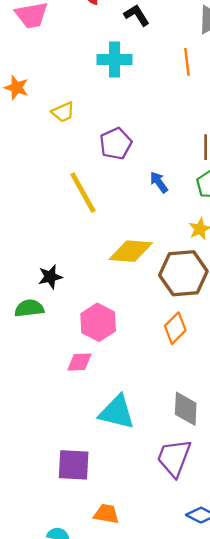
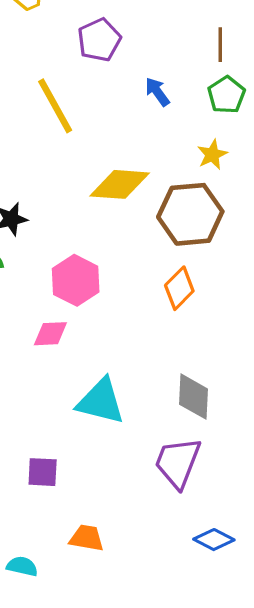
purple square: (74, 465) -> (43, 472), size x0.7

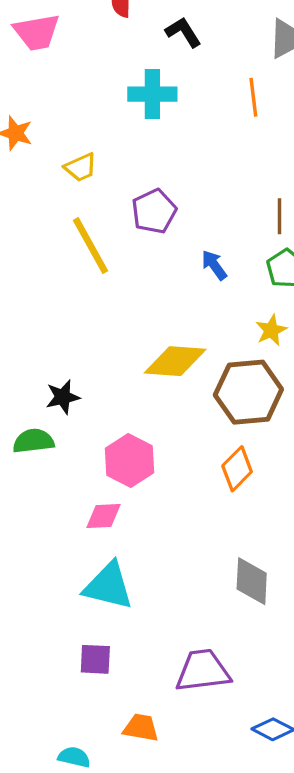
yellow line: (55, 106) -> (90, 246), moved
cyan triangle: (101, 401) -> (108, 586), moved
purple trapezoid: (178, 463) -> (203, 671), moved, turned 62

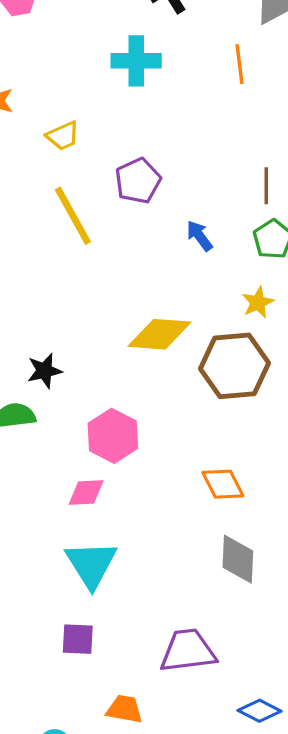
orange diamond: (237, 469) -> (223, 484), moved, turned -72
cyan triangle: (108, 586) -> (91, 564), turned 44

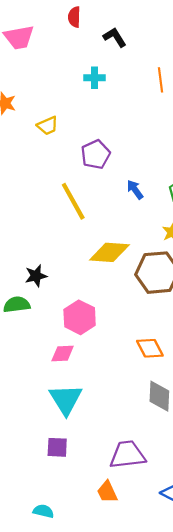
cyan cross: (136, 61) -> (94, 78), size x0.7
yellow line: (73, 216) -> (73, 201), moved
orange trapezoid: (125, 709) -> (107, 492), moved, turned -125

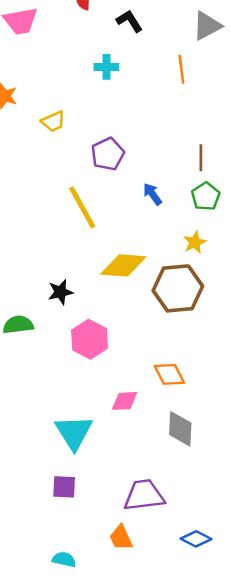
black star: (36, 276) -> (60, 292), moved
pink diamond: (63, 354) -> (125, 401), moved
cyan semicircle: (43, 511) -> (64, 559), moved

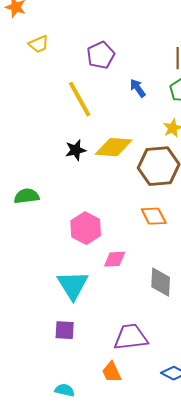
yellow trapezoid: (53, 121) -> (39, 44), moved
black star: (60, 292) -> (76, 150), moved
pink hexagon: (90, 339) -> (86, 228), moved
orange diamond: (169, 374) -> (154, 216), moved

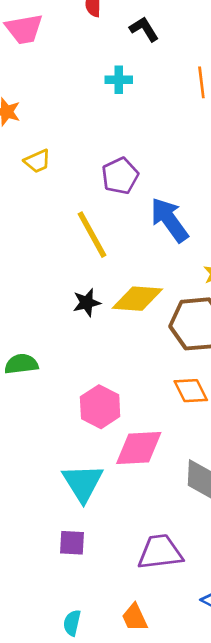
blue arrow: (138, 88) -> (169, 220), size x1.8
pink diamond: (115, 259) -> (139, 448), size x1.6
orange trapezoid: (112, 372) -> (135, 617), moved
cyan semicircle: (65, 390) -> (72, 623), turned -90

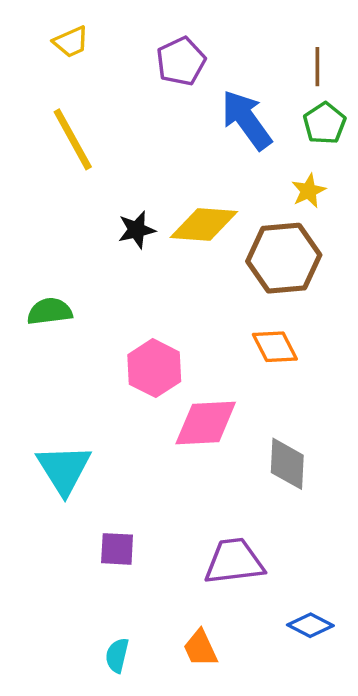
yellow line: (92, 235) -> (73, 139), moved
cyan triangle: (83, 483) -> (64, 469), moved

